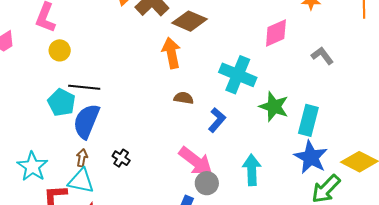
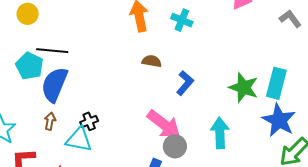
cyan cross: (238, 75) -> (182, 20), moved, size x0.6
green star: (274, 107) -> (244, 87), moved
black cross: (121, 158) -> (89, 121), turned 36
cyan triangle: (81, 181) -> (79, 140), moved

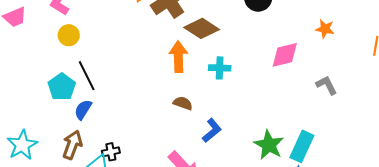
cyan cross: (182, 20) -> (220, 68), turned -30
black line: (52, 51) -> (87, 76), turned 48
blue semicircle: (54, 85) -> (83, 110), size x0.6
brown arrow: (50, 121) -> (72, 145), size x1.6

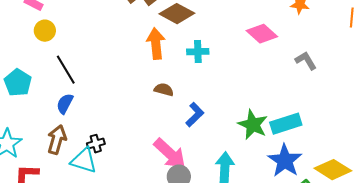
pink diamond: (285, 55) -> (262, 34), turned 60
cyan pentagon: (62, 87) -> (18, 83), moved
cyan rectangle: (302, 146) -> (286, 124), turned 52

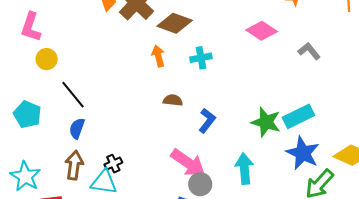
orange arrow: (156, 44) -> (158, 56), size x0.7

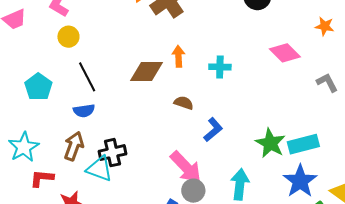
brown diamond: (175, 23) -> (147, 71), moved, turned -32
blue semicircle: (77, 128) -> (84, 111), turned -130
black cross: (113, 164) -> (113, 153), size x1.5

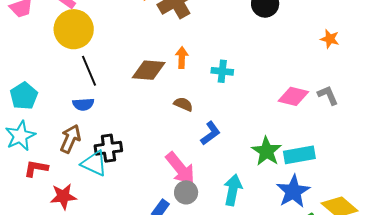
yellow circle: (68, 37) -> (74, 29), size x1.8
pink diamond: (285, 53) -> (293, 96), moved, turned -36
cyan pentagon: (38, 87) -> (24, 96), moved

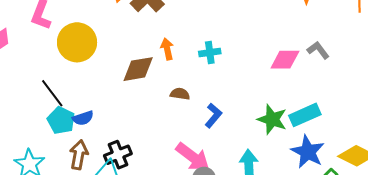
yellow circle: (74, 29) -> (77, 42), moved
black line: (89, 71) -> (52, 93), moved
cyan pentagon: (24, 96) -> (61, 120), moved

